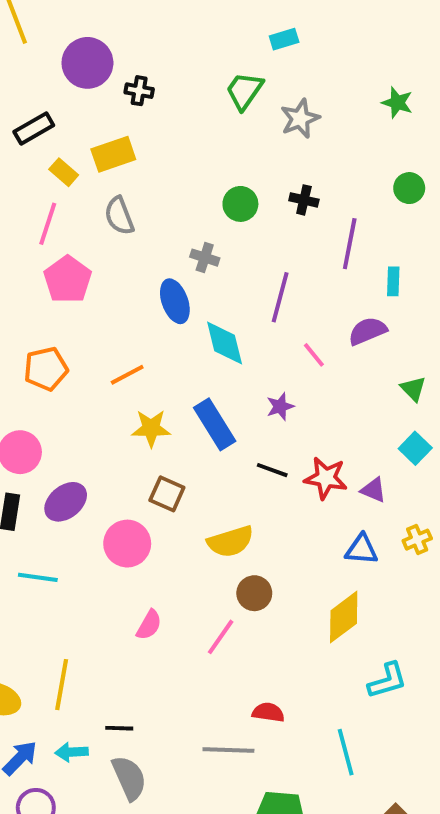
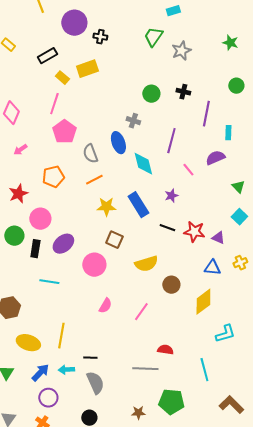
gray semicircle: (119, 216) -> (90, 154), moved
brown circle: (254, 593) -> (171, 285), moved

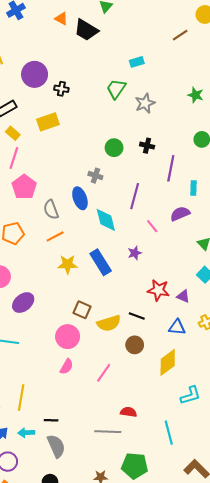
yellow rectangle: (62, 78) -> (13, 133), moved
black line: (167, 228) -> (137, 316), moved
brown square: (114, 240) -> (82, 310), moved
pink circle: (94, 265) -> (68, 337), moved

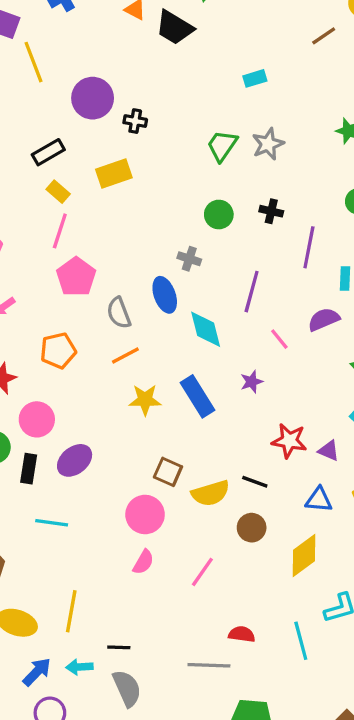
green trapezoid: (116, 89) -> (222, 146), moved
cyan line: (169, 433) -> (301, 641), moved

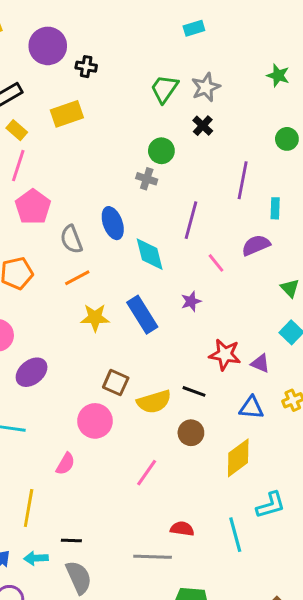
black cross: (271, 211) -> (203, 126), moved, turned 30
gray cross: (189, 259) -> (147, 179), moved
pink semicircle: (143, 562) -> (65, 464), moved

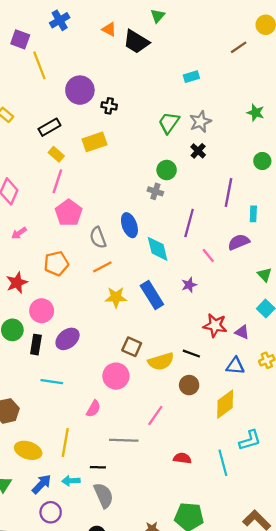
gray line: (153, 557) -> (124, 440), moved

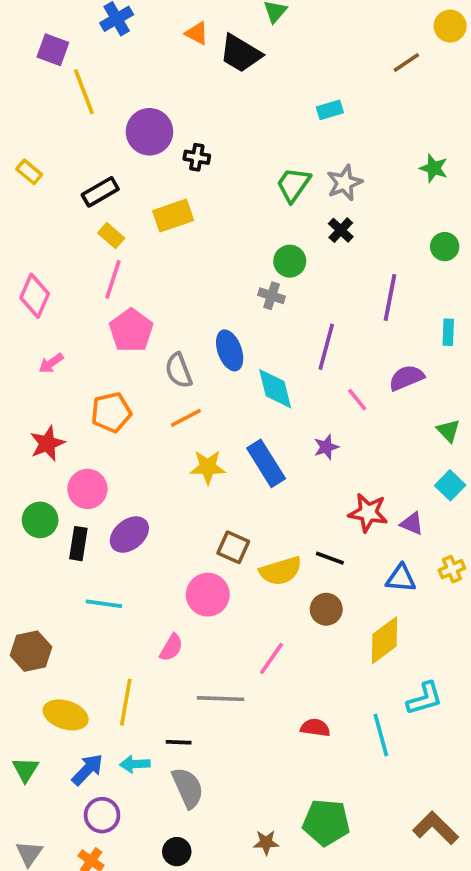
cyan rectangle: (253, 214) -> (448, 332), moved

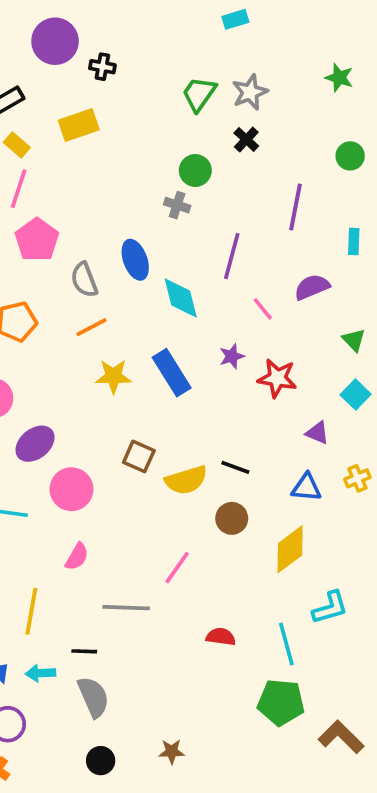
red star: (368, 513) -> (277, 378), moved
pink circle: (208, 595) -> (71, 489), moved
green pentagon: (326, 822) -> (281, 702), moved
black circle: (177, 852) -> (101, 761), moved

